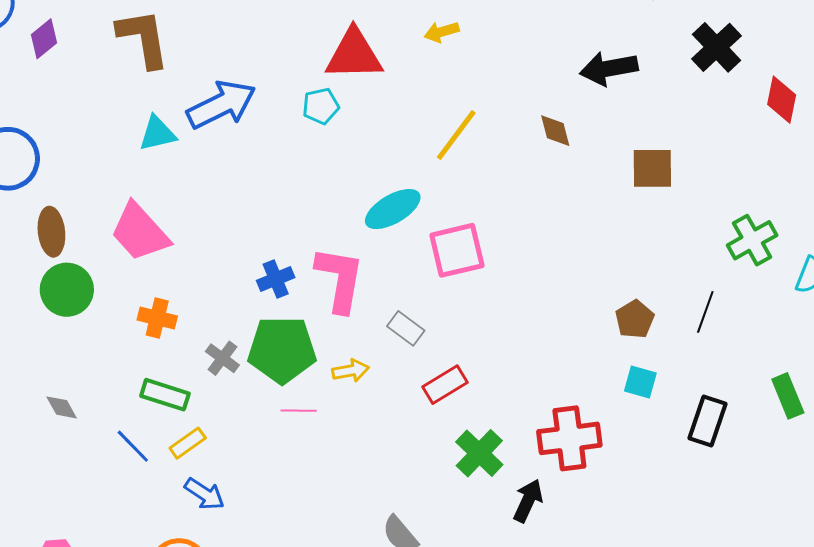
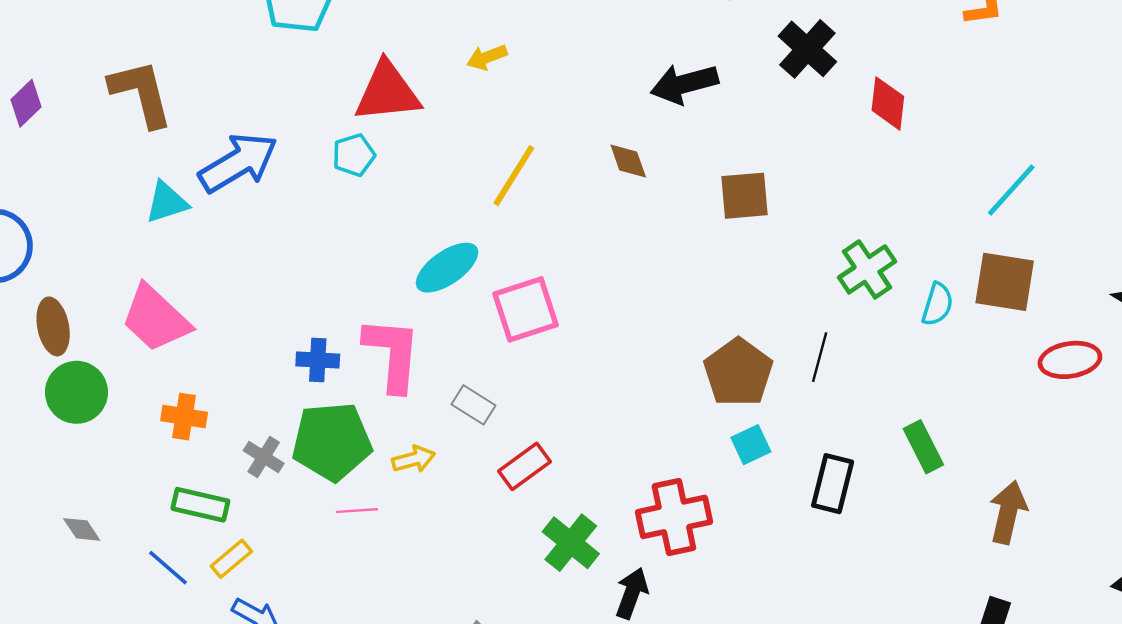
blue cross: (276, 279) -> (318, 360), turned 30
brown pentagon: (635, 319) -> (738, 372), size x1.5
cyan square: (640, 382) -> (751, 445), turned -36

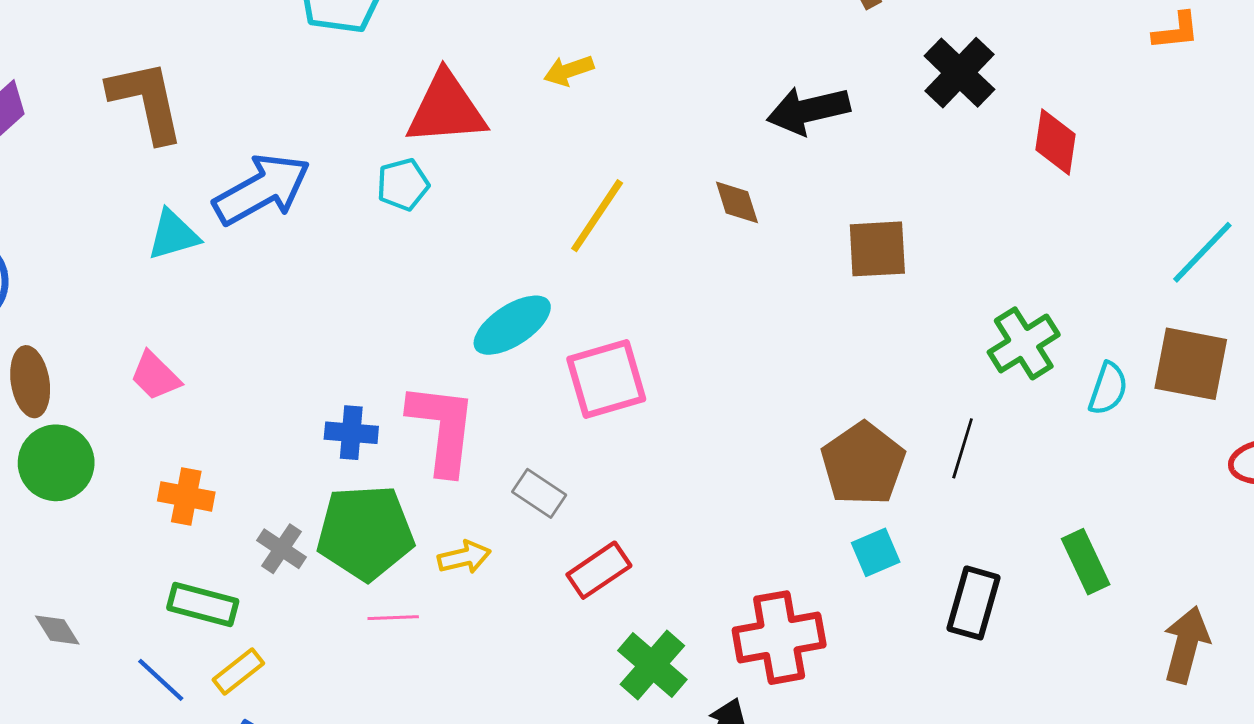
pink trapezoid: (156, 318) -> (155, 376), size x0.6

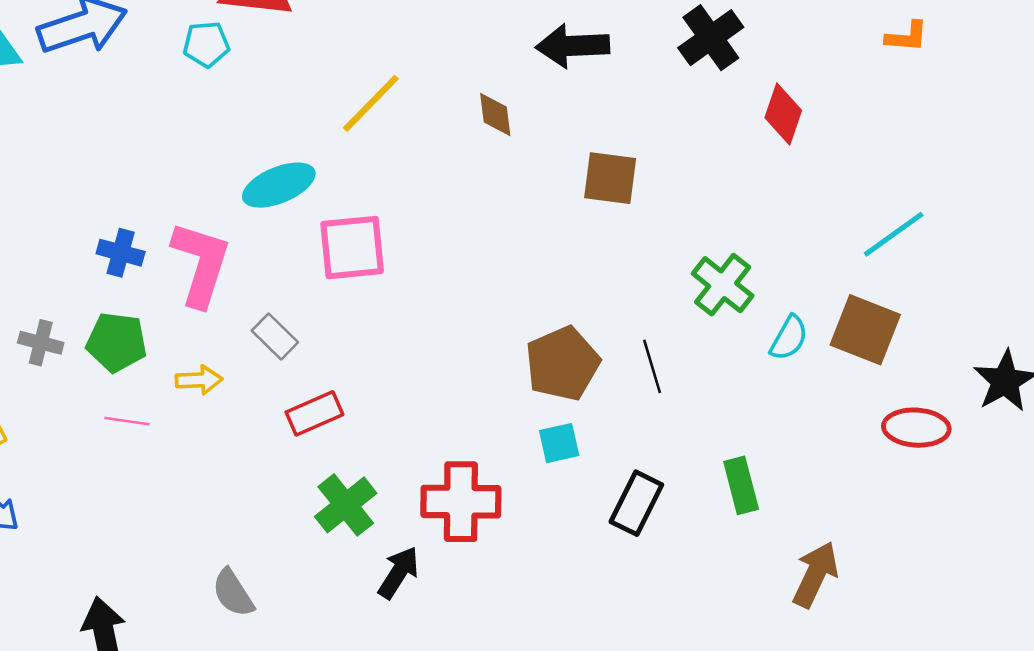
green cross: (1024, 343) -> (723, 285), turned -30
black line: (963, 448) -> (652, 366), turned -44
green pentagon: (365, 532) -> (117, 342), size x0.7
gray cross: (282, 549) -> (41, 343), turned -30

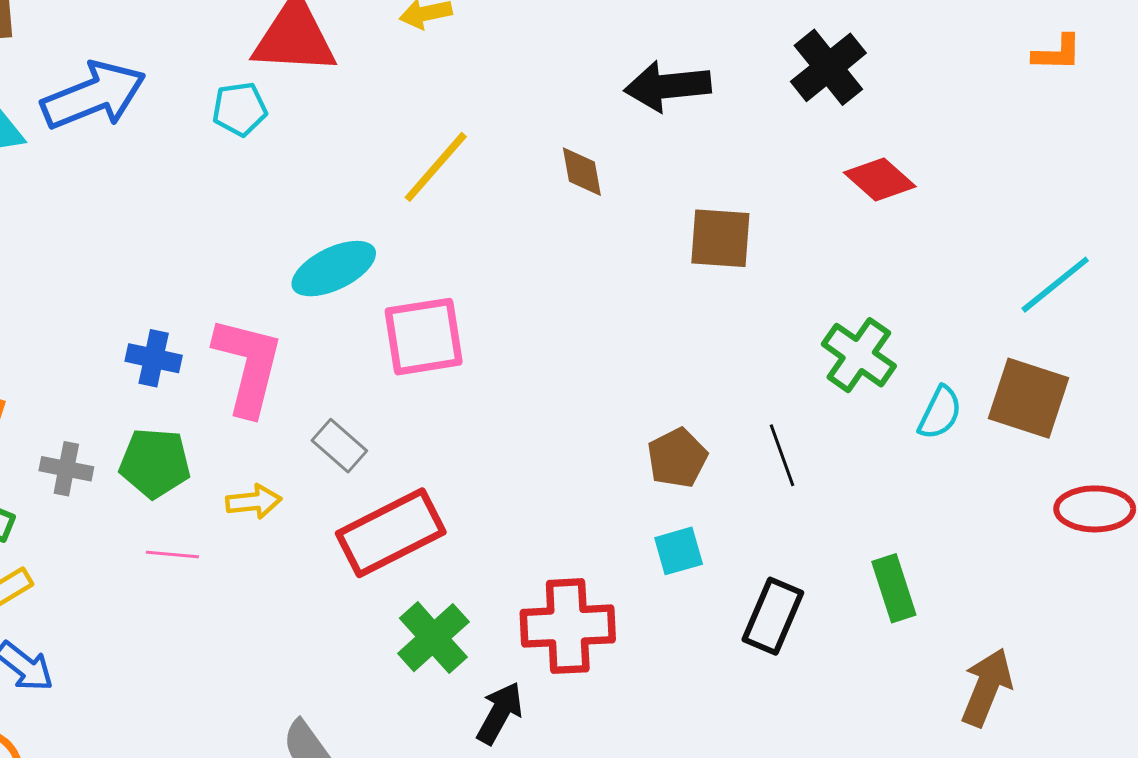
red diamond: (783, 114) -> (880, 180), moved, turned -64
brown pentagon: (563, 364) -> (677, 458), size x0.7
red rectangle: (314, 413) -> (391, 533), size x1.6

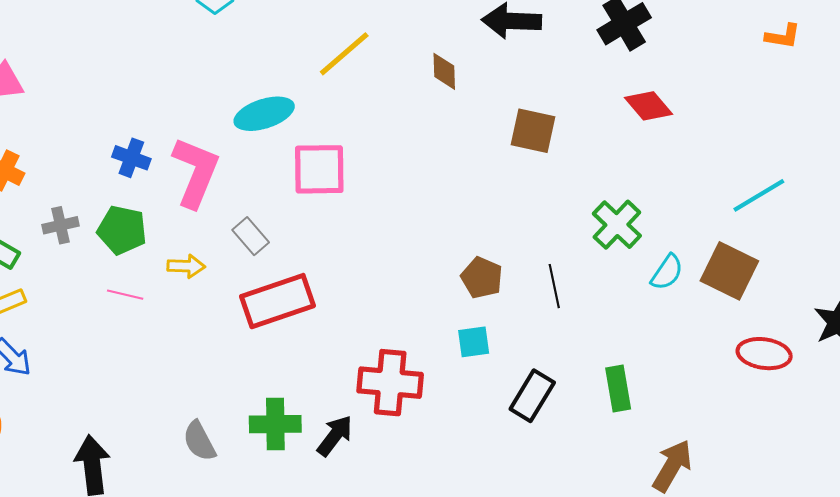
brown pentagon: (677, 458) -> (482, 278), turned -30
gray cross: (66, 469) -> (61, 225), turned -32
green cross: (433, 638) -> (275, 424), moved, turned 33

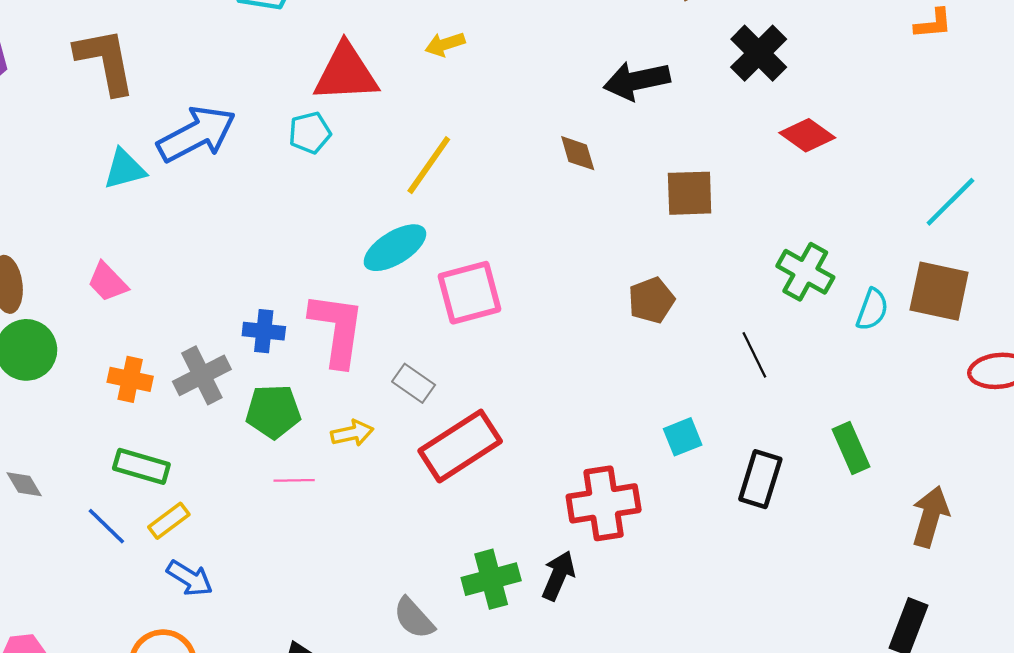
yellow line: (344, 54) -> (429, 165), moved
gray cross: (61, 225) -> (202, 375), moved, size x1.4
brown pentagon: (482, 278) -> (651, 300), moved, turned -30

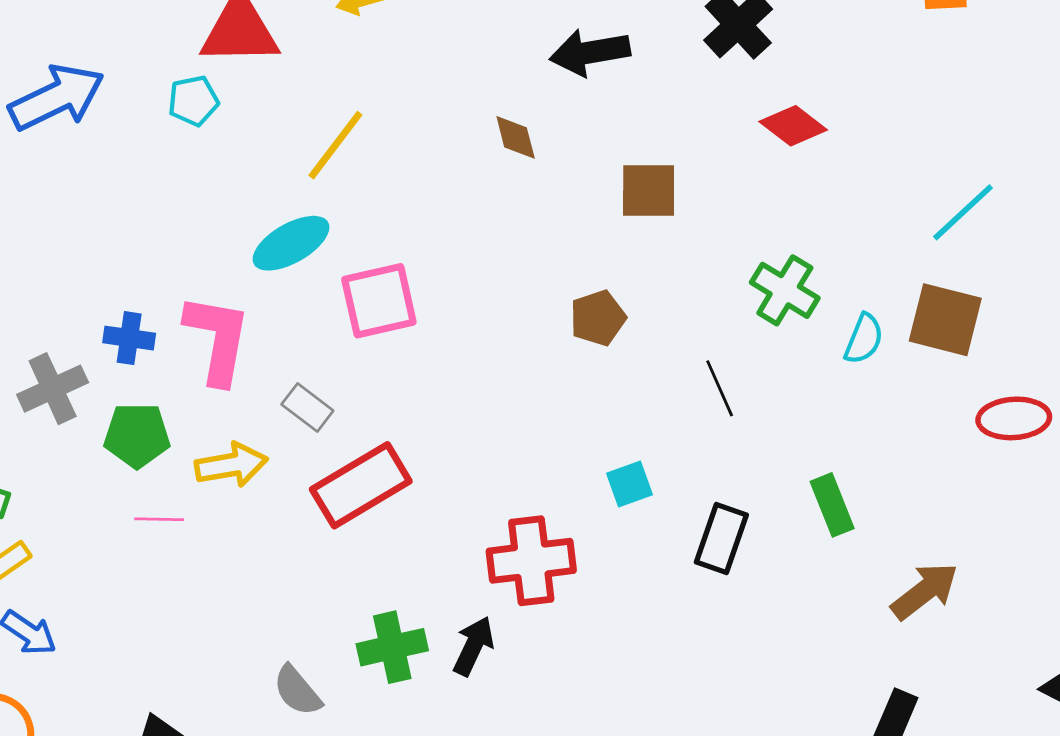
yellow arrow: (352, 433) -> (231, 465), size x1.4
brown arrow: (930, 517) -> (925, 591), turned 34

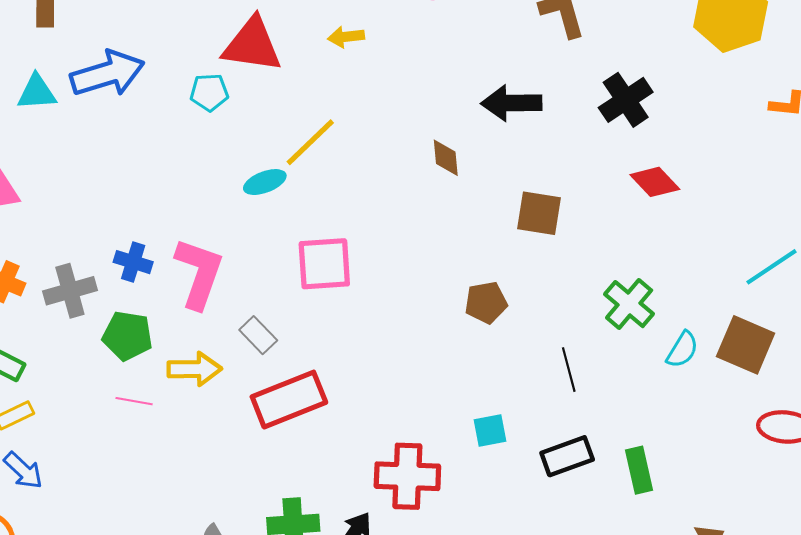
cyan ellipse: (291, 243) -> (265, 182), moved, size x0.7
black rectangle: (721, 538) -> (567, 456), moved, turned 42

